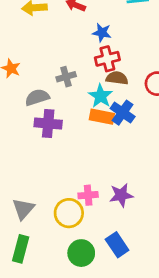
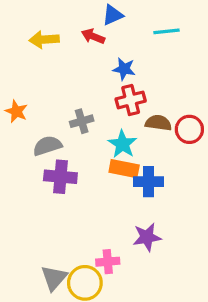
brown semicircle: (117, 78) -> (158, 123), moved
blue cross: (123, 113) -> (149, 182), moved, turned -35
purple star: (121, 195) -> (147, 237), moved
gray triangle: (23, 209) -> (54, 278), moved

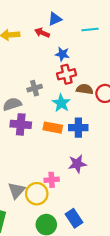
orange rectangle: (124, 169) -> (53, 128), moved

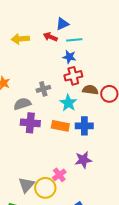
cyan line: (90, 30) -> (74, 40), moved
pink cross: (52, 180) -> (59, 175), turned -32

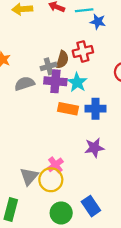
blue star: (69, 57) -> (98, 22), moved
brown semicircle: (90, 90) -> (62, 59), moved, turned 98
purple cross: (30, 123) -> (55, 81), moved
pink cross: (59, 175) -> (55, 165), moved

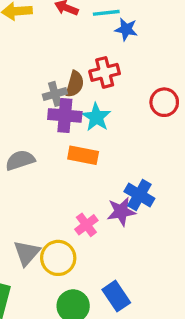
gray semicircle: (24, 84) -> (20, 160), moved
blue cross: (95, 109) -> (139, 195), moved, turned 30
pink cross: (55, 165) -> (86, 225), moved

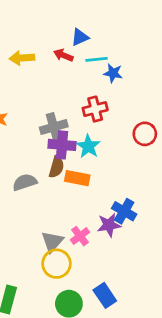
brown semicircle: (75, 84) -> (56, 167), moved
gray cross: (55, 94) -> (54, 127), size x1.4
gray triangle: (27, 253) -> (52, 242), moved

